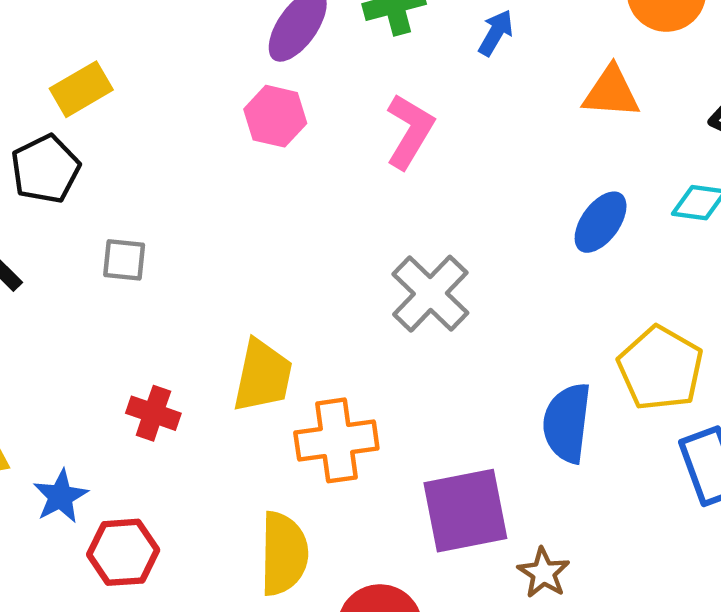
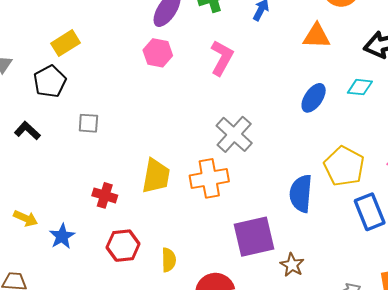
orange cross: (336, 440) -> (209, 178), moved
red hexagon: (123, 552) -> (123, 246), moved
yellow semicircle: (284, 554) -> (169, 260), size x0.6

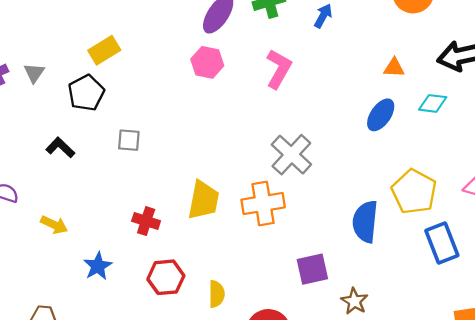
orange triangle: (317, 36) -> (394, 68), moved, size x0.7
yellow arrow: (26, 218) -> (54, 225), moved
purple square: (254, 237) -> (312, 269), size x0.7

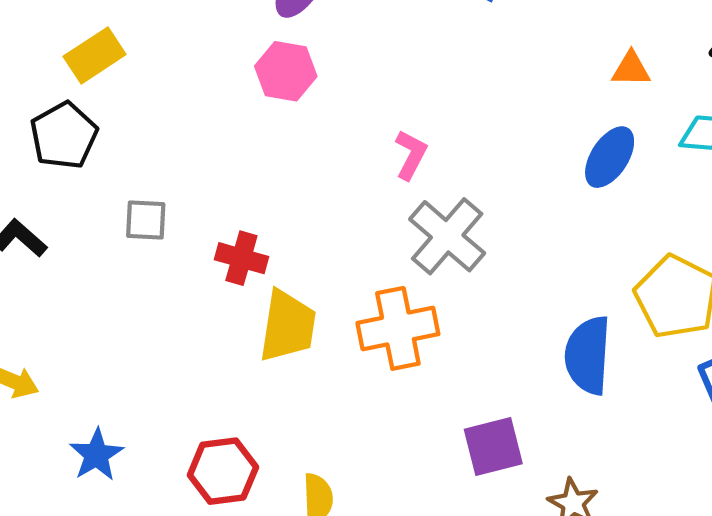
pink L-shape: (279, 69) -> (411, 155), moved, size x0.7
red cross: (146, 221) -> (241, 258), moved

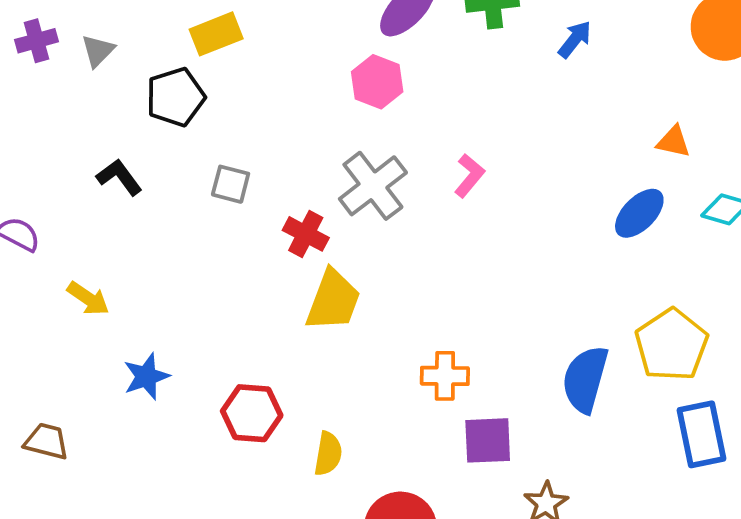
gray cross: (447, 236) -> (373, 186), moved
orange cross: (398, 328) -> (445, 376), moved, size x0.7

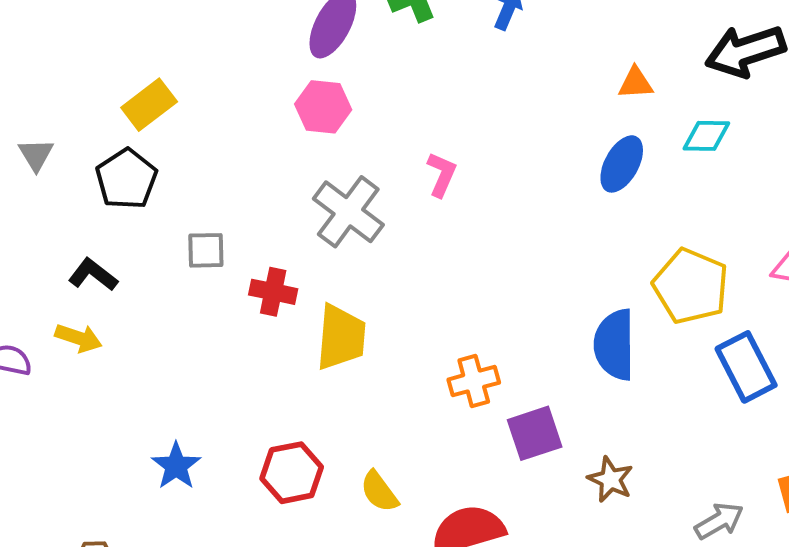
red cross: (306, 234) -> (273, 292), moved
yellow arrow: (88, 298) -> (79, 338), moved
yellow semicircle: (328, 454) -> (379, 492), turned 150

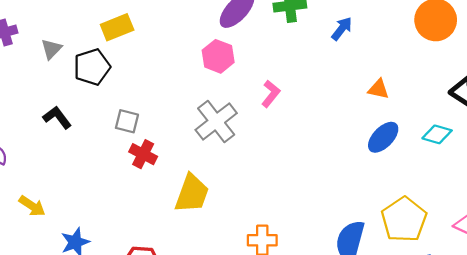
orange triangle: (636, 83) -> (378, 89), moved
gray triangle: (36, 155) -> (51, 49), moved
pink L-shape: (442, 174) -> (271, 94), moved
red cross: (273, 292) -> (143, 154), moved
yellow arrow: (79, 338) -> (32, 206), moved

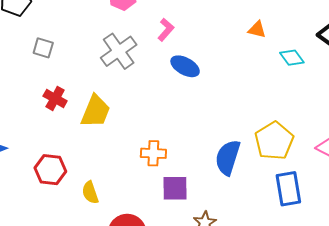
cyan diamond: (437, 134) -> (292, 58), moved, turned 35
blue ellipse: (383, 137) -> (185, 66), moved, turned 72
red cross: (143, 154) -> (55, 98), moved

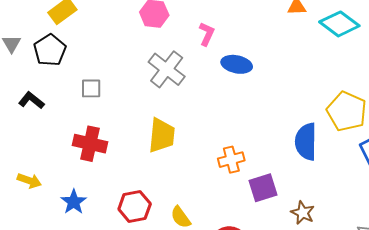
cyan diamond: (292, 58) -> (339, 24), size x1.5
red cross: (55, 98) -> (90, 144), moved, size x1.4

